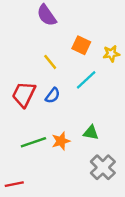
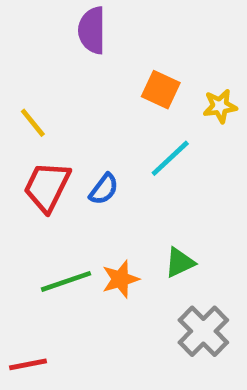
purple semicircle: (47, 15) -> (92, 30), turned 35
yellow line: (50, 62) -> (33, 123), moved
green triangle: (91, 133) -> (180, 263), turned -35

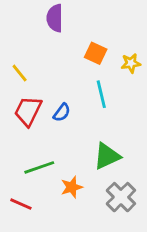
cyan line: (170, 158) -> (101, 94), turned -60
green triangle: (180, 263) -> (107, 156), size x1.5
orange star: (120, 279) -> (72, 187), moved
red line: (28, 364) -> (21, 204), moved, turned 35

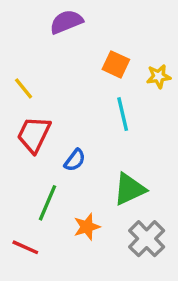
purple semicircle: (55, 18) -> (66, 22), turned 68
blue semicircle: (62, 112) -> (75, 160), moved
green line: (39, 167) -> (48, 203), turned -48

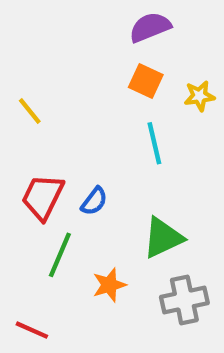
purple semicircle: (66, 22) -> (150, 27), moved
red trapezoid: (34, 135) -> (43, 197), moved
gray cross: (147, 239) -> (184, 300), turned 33
red line: (25, 247) -> (32, 330), moved

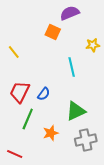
orange square: (146, 81) -> (53, 32), moved

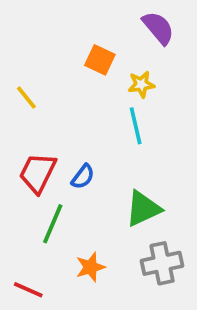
purple semicircle: (70, 13) -> (158, 28), moved, turned 72
yellow star: (93, 45) -> (141, 84), moved
orange star: (51, 133) -> (90, 267), moved

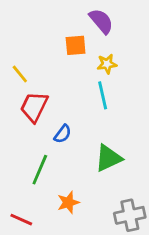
purple semicircle: (158, 28) -> (101, 21), moved
orange square: (100, 60) -> (76, 45), turned -30
red trapezoid: (38, 173) -> (34, 107), moved
gray cross: (162, 263) -> (130, 215), moved

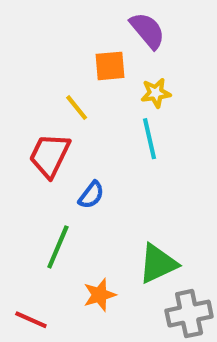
yellow line: (20, 74) -> (77, 108), moved
green triangle: (108, 158) -> (158, 264), moved

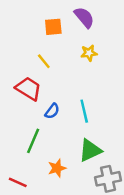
orange square: (110, 66) -> (53, 27), moved
cyan line: (150, 139) -> (84, 111), moved
red trapezoid: (50, 155) -> (28, 89), turned 96

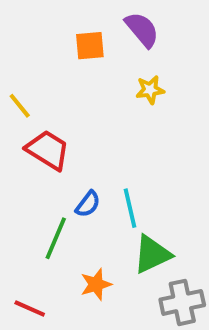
yellow line: (44, 61) -> (20, 106), moved
blue semicircle: (52, 111) -> (88, 204), moved
cyan line: (84, 111) -> (130, 208), moved

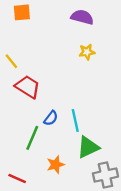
purple semicircle: (142, 30) -> (82, 17), turned -35
orange square: (90, 46) -> (22, 12), moved

